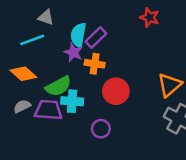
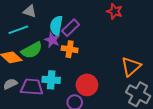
green semicircle: (58, 86) -> (32, 50), moved
red circle: (116, 91) -> (87, 85), moved

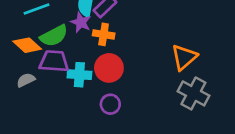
red circle: (87, 85) -> (109, 68), moved
purple trapezoid: (32, 87) -> (54, 61), moved

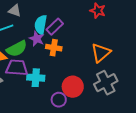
orange triangle: (184, 57) -> (101, 53), moved
red circle: (109, 68) -> (73, 87), moved
gray cross: (193, 93) -> (106, 83), moved, turned 35

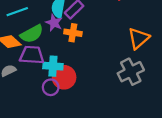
orange triangle: (101, 53) -> (139, 38), moved
red circle: (73, 87) -> (64, 77), moved
purple circle: (59, 100) -> (51, 87), moved

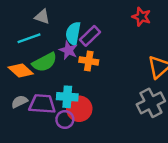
purple trapezoid: (32, 55) -> (42, 104), moved

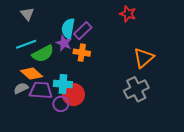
gray triangle: (42, 17) -> (27, 14), moved, turned 32
cyan line: (29, 38) -> (26, 44), moved
orange diamond: (21, 71) -> (31, 74), moved

